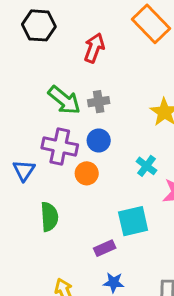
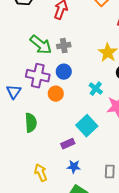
cyan square: (133, 221) -> (87, 126), turned -30

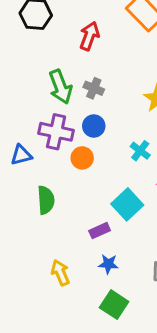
green arrow: (41, 45) -> (60, 87), turned 30
gray cross: (64, 46) -> (94, 88), turned 32
blue triangle: (14, 92) -> (21, 155), turned 42

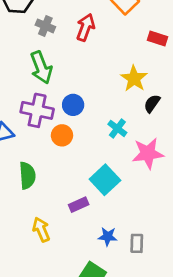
red arrow: (89, 36) -> (86, 27), moved
gray cross: (94, 88) -> (45, 26), moved
blue star: (108, 264) -> (108, 236), moved
yellow arrow: (60, 273) -> (41, 230), moved

